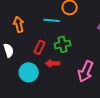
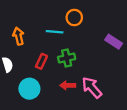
red arrow: (53, 63) -> (68, 85), moved
pink arrow: (86, 71) -> (92, 88), turned 115

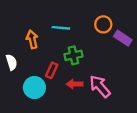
orange circle: (74, 18) -> (103, 24), moved
orange arrow: (18, 36) -> (32, 39), moved
red rectangle: (41, 61) -> (52, 70), moved

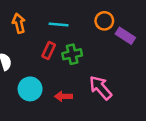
orange arrow: (32, 39) -> (19, 23), moved
red rectangle: (52, 70) -> (49, 51), moved
red arrow: (75, 84) -> (63, 96), moved

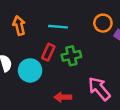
cyan circle: (30, 89) -> (30, 70), moved

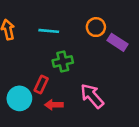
red rectangle: (48, 52) -> (41, 84), moved
cyan circle: (30, 70) -> (19, 98), moved

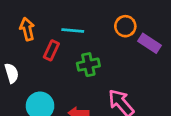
red rectangle: (41, 84) -> (51, 50), moved

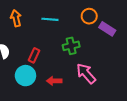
red rectangle: (51, 50) -> (34, 55), moved
green cross: (88, 65) -> (71, 46), moved

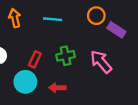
green cross: (71, 46) -> (66, 56), moved
pink arrow: (86, 73) -> (101, 62), moved

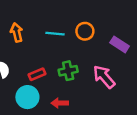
orange circle: (96, 16) -> (85, 31), moved
red rectangle: (35, 59) -> (37, 74), turned 42

